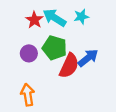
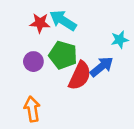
cyan star: (81, 17) -> (120, 40), moved
red star: (34, 20) -> (40, 23), turned -30

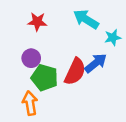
cyan arrow: (63, 20) -> (86, 19), moved
green pentagon: (63, 55) -> (45, 78), moved

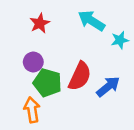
red star: (37, 22) -> (40, 23), turned -30
blue arrow: (96, 63) -> (108, 87), moved

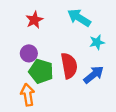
cyan star: (120, 40) -> (97, 42), moved
red semicircle: (80, 76) -> (69, 66), turned -35

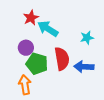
cyan arrow: (79, 18) -> (48, 29), moved
blue arrow: (94, 75) -> (84, 67), turned -138

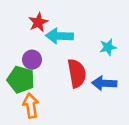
cyan arrow: (48, 29) -> (59, 36), turned -30
green pentagon: (37, 64) -> (21, 80), moved

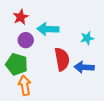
red star: (38, 22) -> (21, 17), moved
purple circle: (32, 60) -> (26, 40), moved

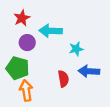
cyan star: (87, 38) -> (76, 49), moved
red semicircle: (62, 59) -> (63, 79), moved, size x0.7

